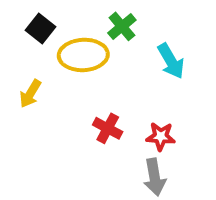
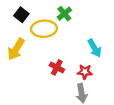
cyan arrow: (171, 61) -> (95, 48), moved
yellow arrow: (30, 94) -> (16, 49), size x1.5

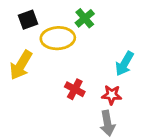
black square: (21, 15) -> (28, 20), turned 32
cyan arrow: (95, 48) -> (124, 64), turned 60

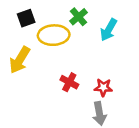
cyan arrow: (124, 64) -> (109, 30), moved

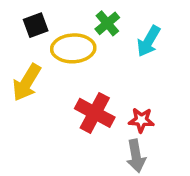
red cross: (69, 82) -> (95, 113), size x1.5

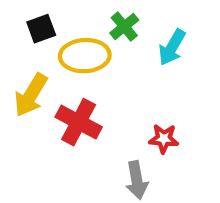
red cross: (95, 113) -> (79, 122), moved
gray arrow: (136, 156) -> (137, 180), moved

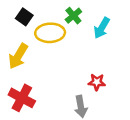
black square: (41, 29) -> (24, 17), turned -35
red cross: (79, 122) -> (22, 98), moved

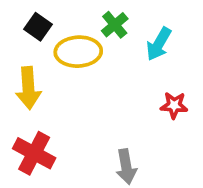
yellow arrow: (18, 56) -> (28, 88), turned -35
red star: (97, 82) -> (174, 105), moved

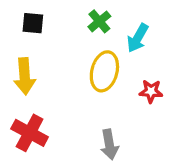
black square: (38, 27) -> (33, 23), turned -30
yellow ellipse: (78, 52) -> (104, 71), moved, turned -72

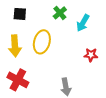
yellow ellipse: (104, 71) -> (42, 42), moved

